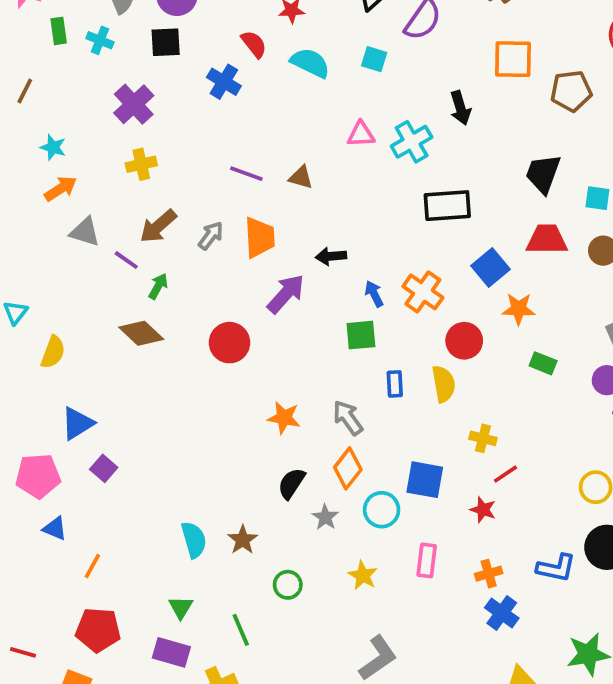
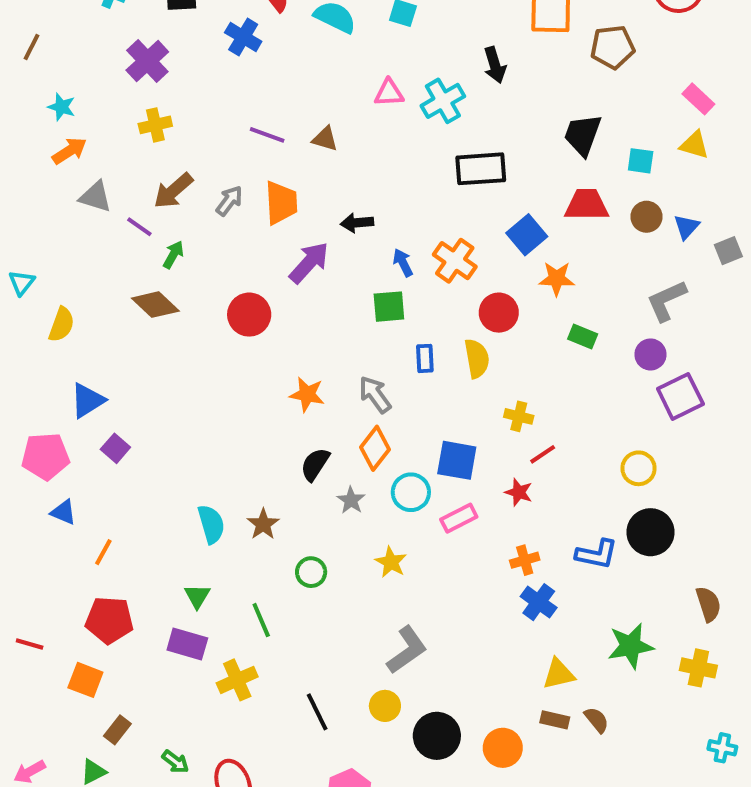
pink rectangle: (427, 560) -> (459, 518), moved, turned 56

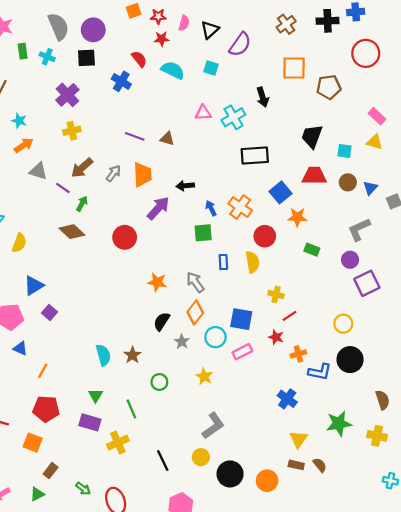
orange cross: (525, 560) -> (298, 354), moved
yellow triangle: (559, 674) -> (298, 439), turned -42

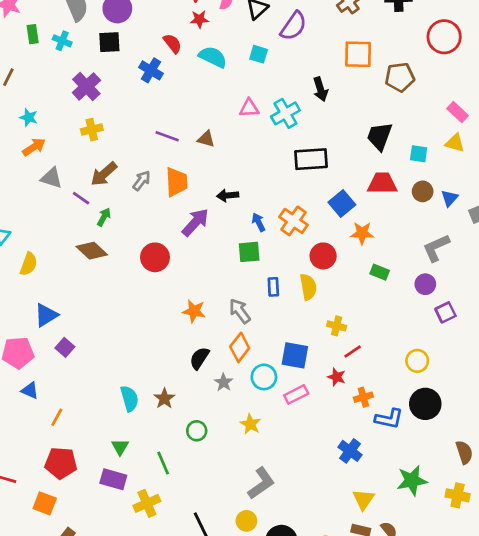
purple square: (367, 283) -> (445, 312), size x0.7

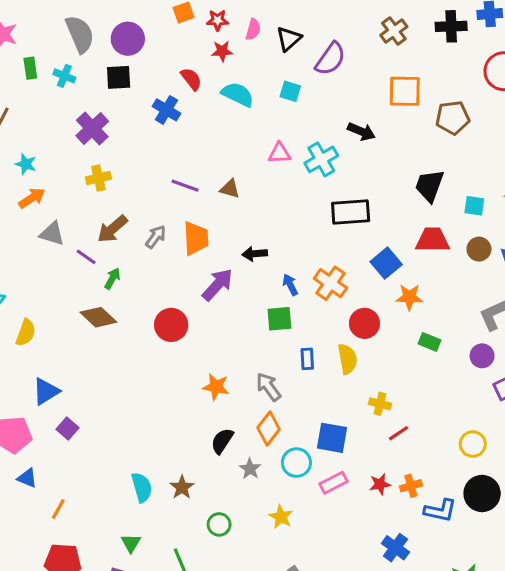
black arrow: (320, 89) -> (361, 132), turned -50
red star: (337, 377) -> (380, 484), moved, turned -30

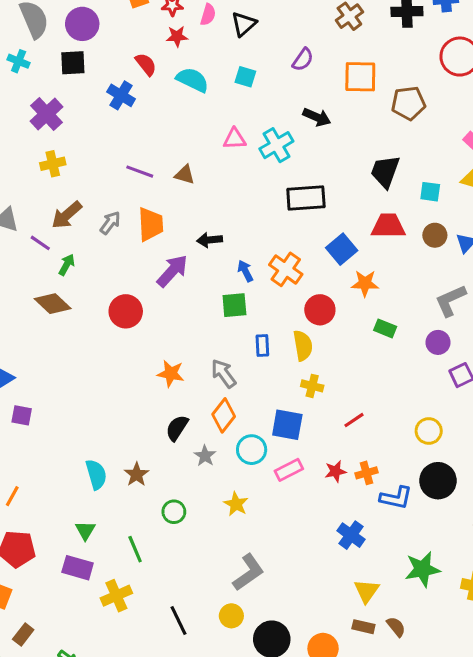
purple semicircle: (330, 59) -> (303, 60), moved, size x0.7
yellow cross: (380, 404) -> (312, 386), moved
purple square: (67, 429) -> (22, 415), turned -30

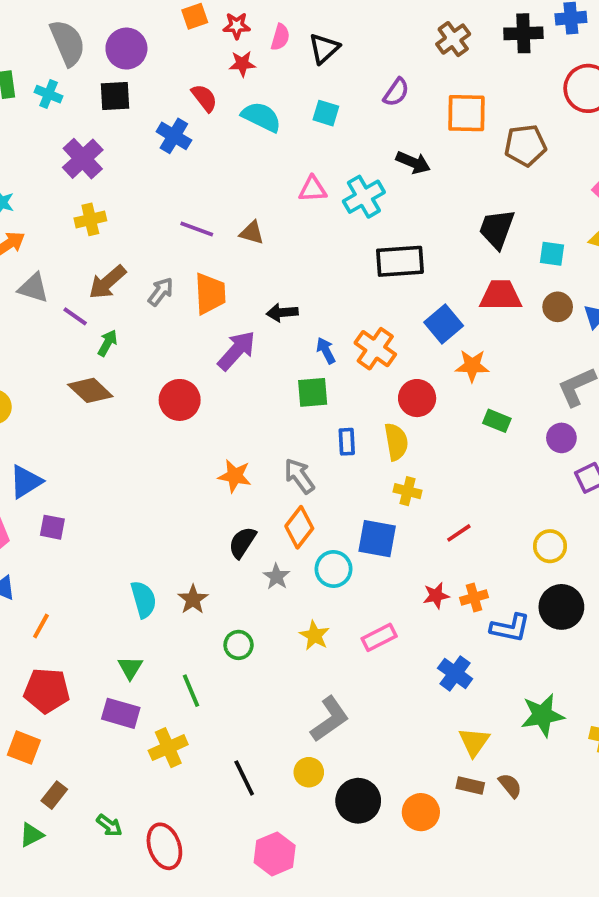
pink rectangle: (289, 470) -> (379, 637), moved

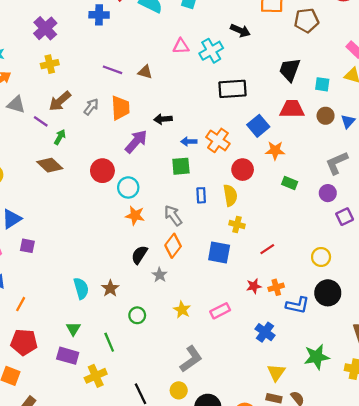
blue cross: (174, 136) -> (99, 15), turned -30
blue arrow: (326, 351) -> (189, 142), turned -64
cyan circle: (333, 569) -> (128, 187), moved

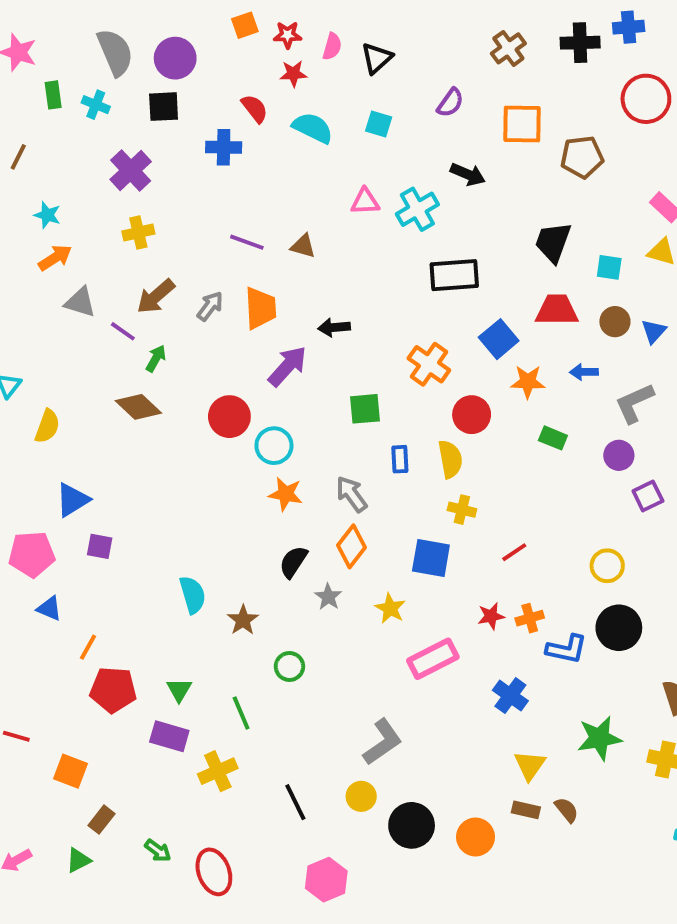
blue arrow: (189, 142) -> (584, 372), moved
cyan semicircle: (81, 288) -> (193, 595), moved
yellow star: (182, 310) -> (390, 608), moved
pink rectangle: (220, 311) -> (433, 659), size x1.4
red pentagon: (24, 342) -> (113, 690), moved

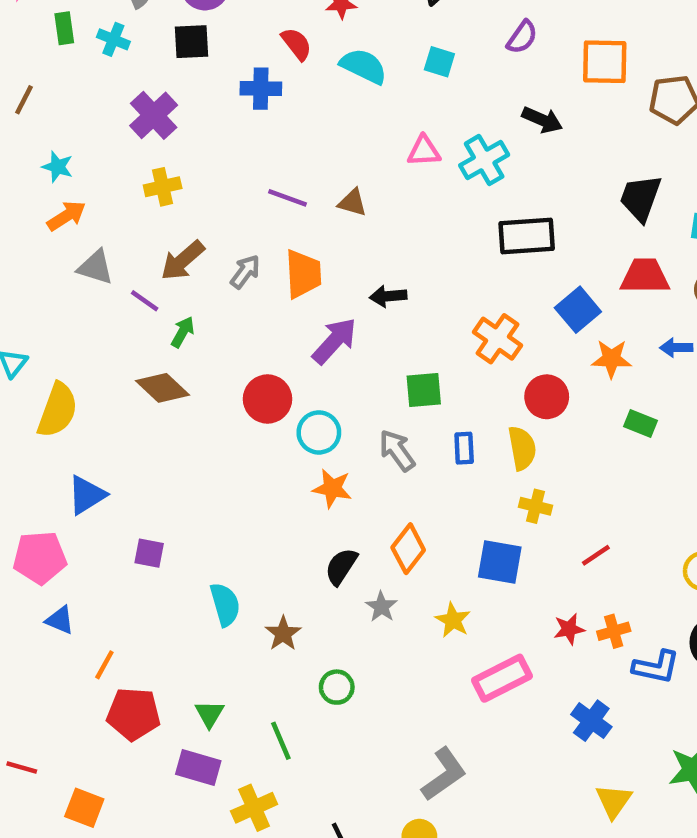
yellow semicircle: (47, 426) -> (58, 410), size x1.4
gray arrow: (351, 494) -> (397, 450), moved
purple square: (100, 546) -> (149, 553), moved

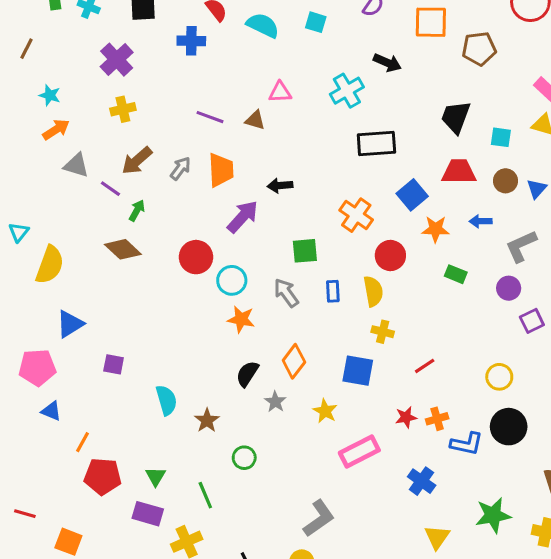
pink triangle: (424, 151) -> (280, 92), moved

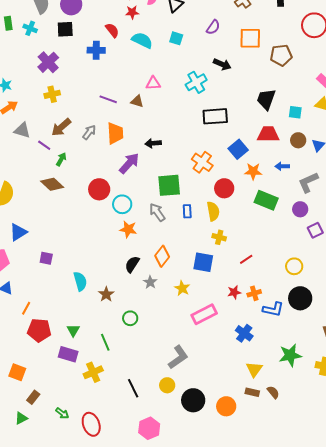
green square: (305, 251) -> (169, 185), size x1.4
green rectangle: (456, 274) -> (266, 200), size x1.6

